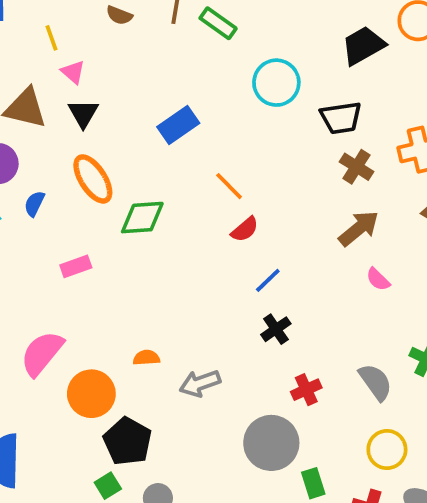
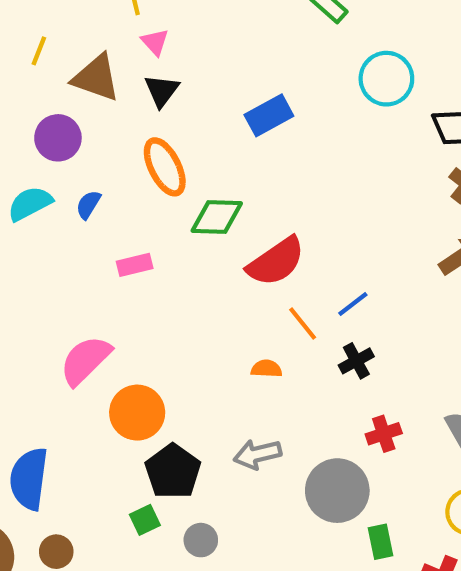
orange line: (229, 186) -> (303, 324), moved
blue semicircle: (34, 204) -> (88, 205), moved
red semicircle: (245, 229) -> (276, 262), moved, size x1.8
orange semicircle: (146, 358) -> (266, 369), moved
gray arrow: (200, 383) -> (257, 454), moved

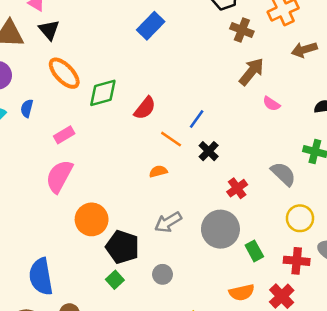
blue rectangle: (269, 115) -> (151, 26), moved
red semicircle: (276, 262) -> (145, 108), size x0.7
pink semicircle: (85, 360) -> (59, 176), moved
gray circle: (201, 540) -> (163, 274), moved

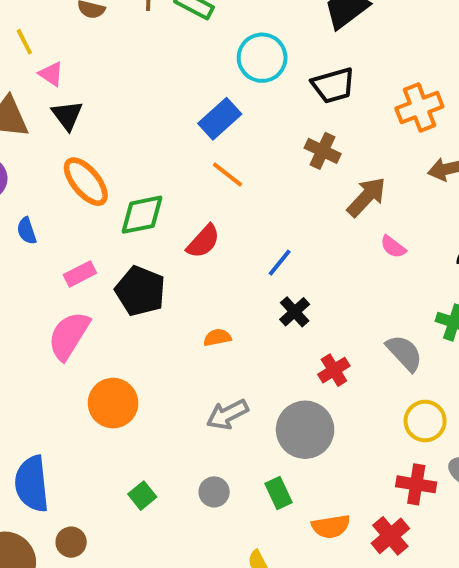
brown cross: (242, 30) -> (323, 151), moved
blue semicircle: (27, 108) -> (27, 231), turned -36
orange line: (171, 139) -> (228, 174), moved
black pentagon: (122, 247) -> (140, 291), moved
green rectangle: (254, 251) -> (279, 493), moved

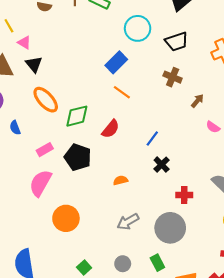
brown arrow: (366, 197) -> (197, 101), size x0.6
red cross: (334, 370) -> (184, 195), turned 35

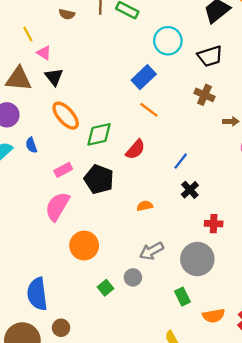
brown arrow: (197, 101) -> (231, 121), turned 48
gray circle: (123, 264) -> (133, 277), moved
green square: (84, 268) -> (105, 288), moved

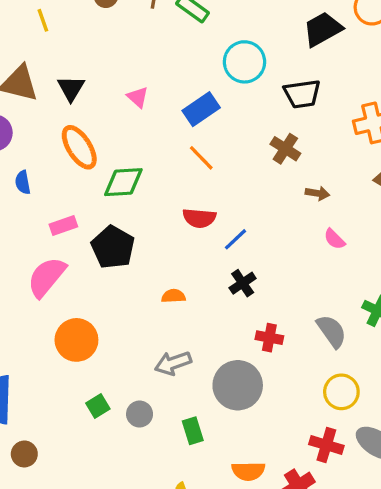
pink triangle: (44, 53) -> (138, 97), moved
red semicircle: (135, 149) -> (199, 218), moved, turned 45
gray circle: (133, 277) -> (140, 414), moved
green rectangle: (182, 297) -> (193, 431), moved

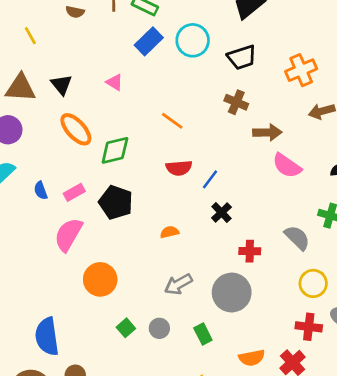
blue rectangle: (201, 109) -> (149, 41), moved
blue semicircle: (23, 182) -> (41, 190), moved
brown arrow: (317, 193) -> (267, 132), size x1.5
pink semicircle: (334, 239) -> (287, 166), size x1.6

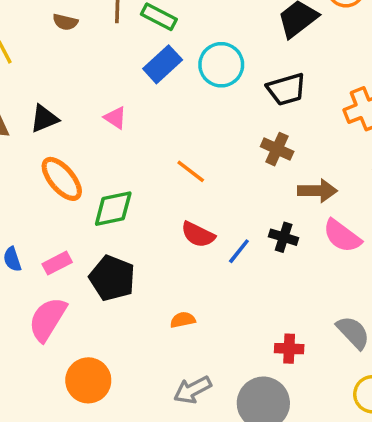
black triangle: (61, 85) -> (44, 119), turned 45
red semicircle: (179, 168) -> (198, 235), turned 30
black cross: (221, 213) -> (284, 237), moved, turned -30

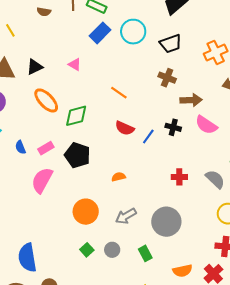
red cross: (289, 349) -> (179, 177), moved
orange circle: (88, 380) -> (86, 212), moved

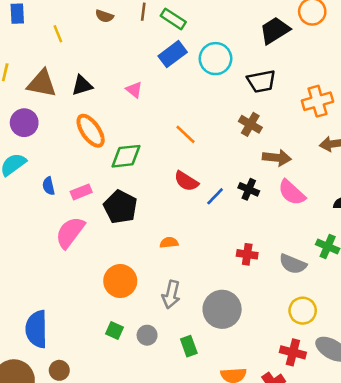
gray semicircle: (215, 179) -> (293, 264), turned 150
gray arrow: (126, 216) -> (171, 295), turned -55
green square: (87, 250) -> (115, 330), turned -32

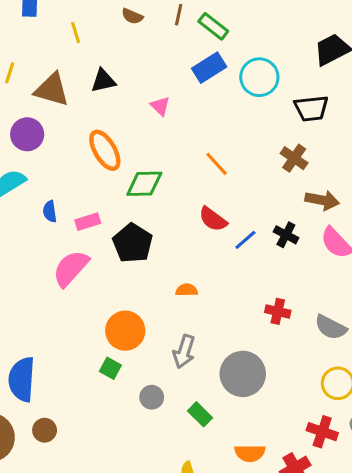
black triangle: (82, 85) -> (103, 81), moved
green square: (115, 330) -> (110, 368), moved
green rectangle: (189, 346) -> (200, 414), turned -30

